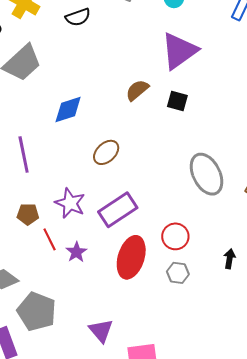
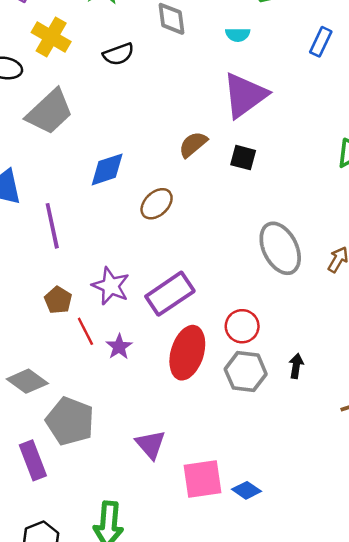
brown ellipse: (106, 152) -> (157, 204), moved
brown pentagon: (28, 214) -> (58, 300), turned 30
black arrow: (229, 259) -> (296, 366), moved
gray hexagon: (178, 273) -> (246, 372), size x1.5

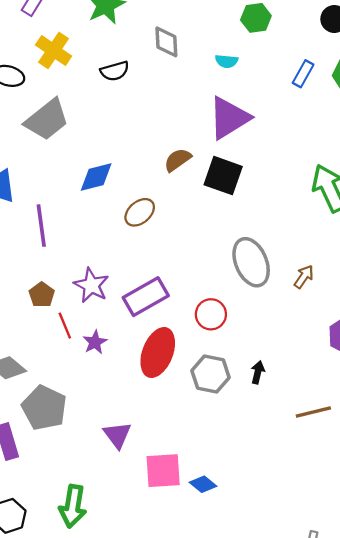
black square: (243, 158) -> (223, 176), size x1.6
red circle: (242, 326) -> (211, 314), moved

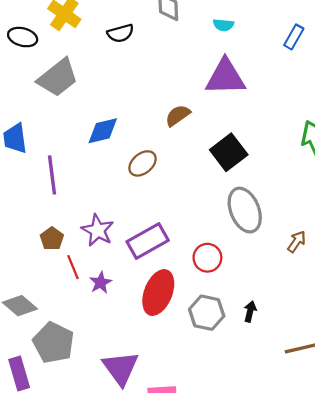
purple triangle: (229, 118) -> (225, 77), turned 30
black square: (223, 176) -> (229, 152), moved, turned 33
brown arrow: (304, 277) -> (297, 242), moved
purple triangle: (117, 435) -> (120, 368), size x1.4

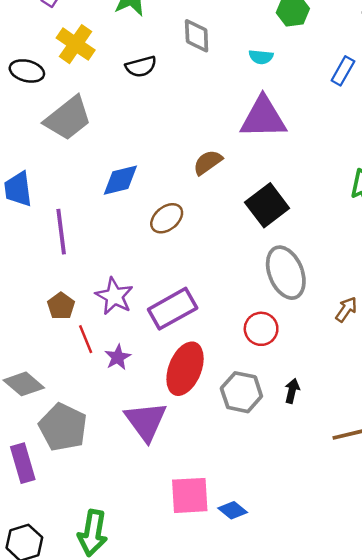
red circle: (207, 258) -> (261, 329), moved
purple triangle: (120, 368) -> (146, 421), moved

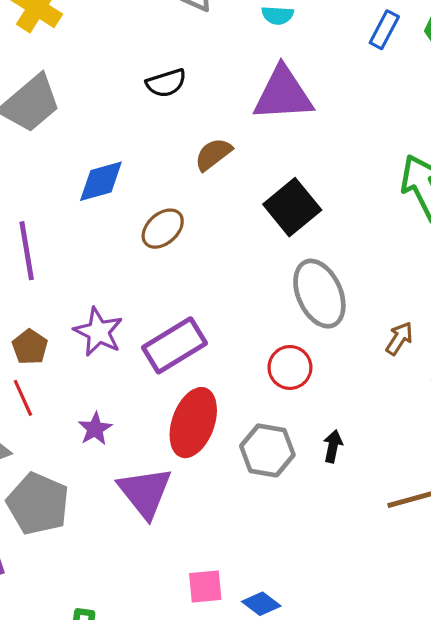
black semicircle: (141, 67) -> (166, 83), moved
red line: (86, 339) -> (23, 398), moved
purple star: (118, 357) -> (95, 429), moved
pink square: (190, 495) -> (205, 586), size x0.7

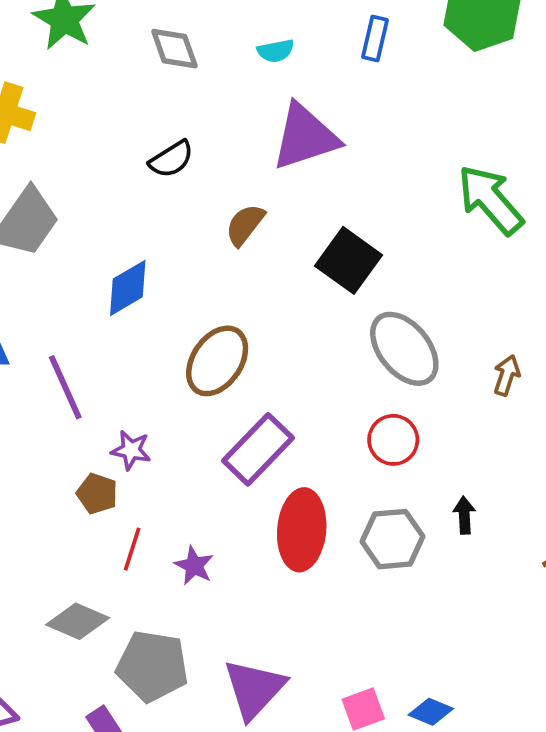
blue rectangle: (384, 30) -> (375, 39), moved
brown ellipse: (163, 229) -> (217, 361), moved, size x1.4
purple star: (98, 332) -> (131, 450), moved, size x0.7
red line: (23, 398) -> (132, 549), moved, turned 57
purple triangle: (145, 492) -> (254, 689), moved, turned 36

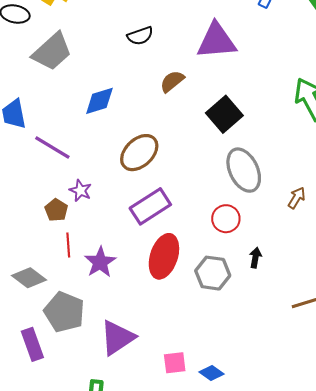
purple line: (65, 387) -> (52, 148), turned -48
black arrow: (464, 515) -> (255, 258), moved
red line: (132, 549) -> (68, 245), turned -35
purple star: (194, 566) -> (100, 262), size x1.4

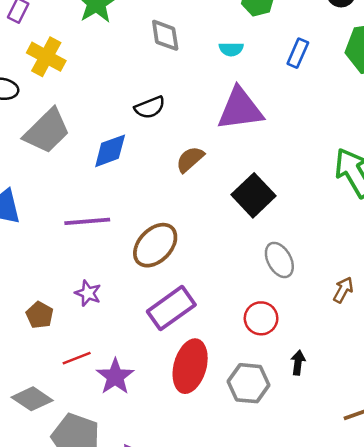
blue diamond: (99, 101) -> (110, 151), moved
purple line: (52, 148) -> (87, 221), moved, turned -33
gray ellipse: (244, 170) -> (279, 260), size x0.7
brown pentagon: (56, 210) -> (40, 315), moved
red line: (68, 245) -> (77, 358), turned 75

